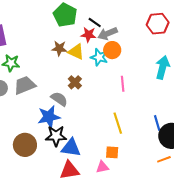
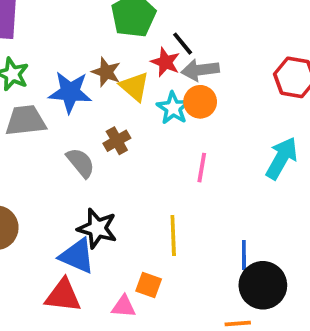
blue star: (49, 117) -> (70, 92), moved
black star: (56, 136) -> (97, 228), moved

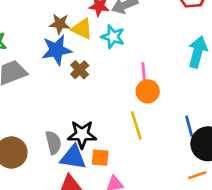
blue star: (70, 92) -> (57, 50), moved
orange circle: (200, 102) -> (148, 91), moved
gray semicircle: (81, 163) -> (53, 143), moved, turned 40
orange square: (149, 285) -> (100, 158), moved

